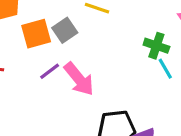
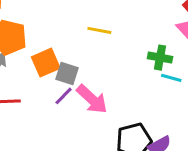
gray square: (65, 30) -> (67, 73), moved, turned -30
cyan line: (165, 69) -> (171, 78), turned -36

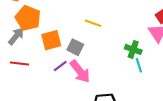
gray square: (67, 73) -> (75, 47), moved
cyan line: (171, 78) -> (139, 65), turned 48

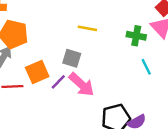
orange square: (51, 40) -> (37, 72), moved
green cross: (133, 49) -> (136, 36), moved

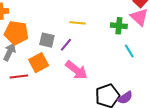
gray square: (72, 58) -> (47, 40), moved
purple line: (58, 82) -> (66, 45), moved

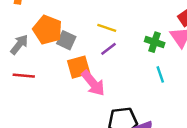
orange pentagon: (16, 33) -> (48, 30), moved
purple line: (66, 45) -> (108, 49), moved
orange square: (39, 63) -> (79, 67), moved

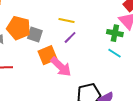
green cross: (155, 42) -> (115, 33), moved
cyan line: (160, 74) -> (115, 53), turned -32

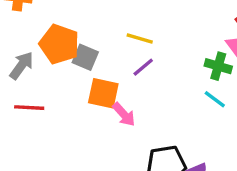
orange square: (48, 55) -> (103, 93), turned 30
pink arrow: (61, 67) -> (124, 114), size x0.7

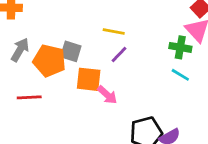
orange pentagon: (59, 44) -> (49, 61), moved
gray arrow: (21, 65) -> (20, 50), moved

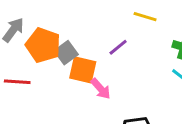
yellow line: (114, 31) -> (145, 17), moved
gray square: (71, 51) -> (66, 53), moved, turned 30

